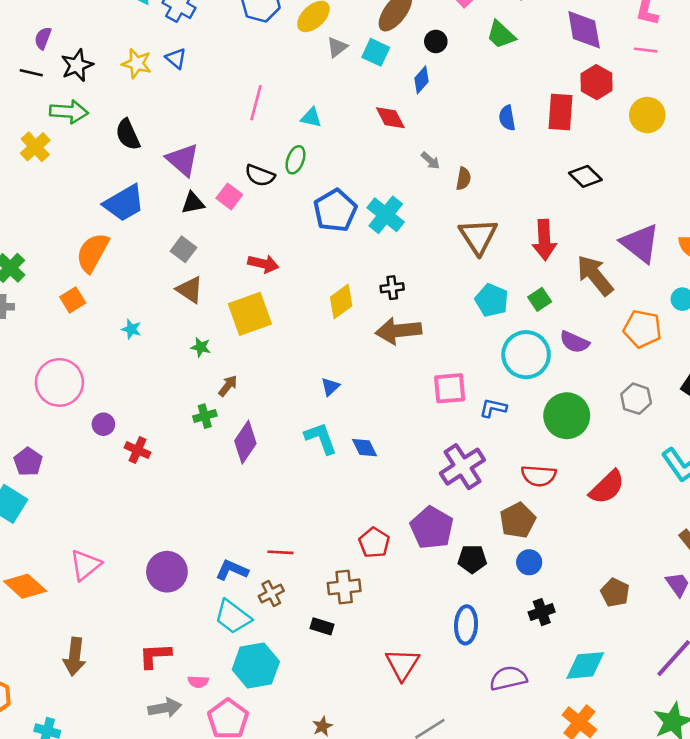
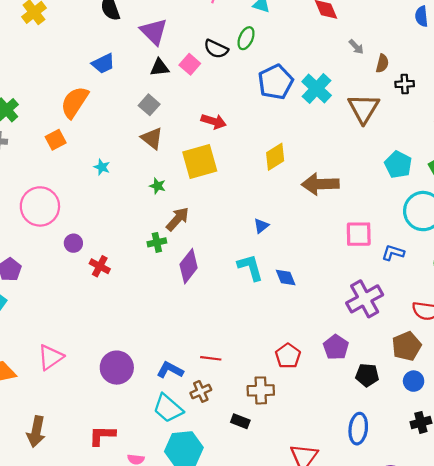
blue trapezoid: (124, 203) -> (103, 64), size x0.7
brown triangle: (478, 236) -> (364, 108), moved
black cross: (392, 288) -> (405, 84), moved
brown arrow: (228, 386) -> (178, 219), size x1.4
purple pentagon: (432, 528) -> (336, 347), size x0.7

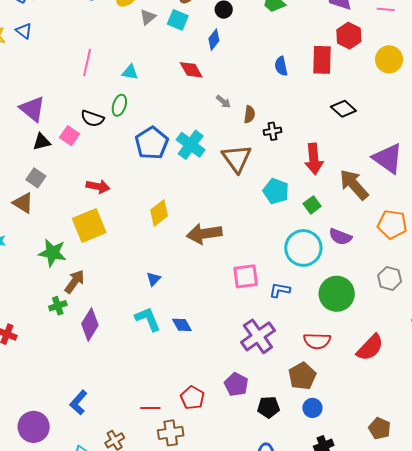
brown triangle: (152, 138) -> (23, 203), moved
cyan pentagon: (398, 165) -> (276, 191), moved
green star: (158, 186) -> (52, 253), size x1.8
red line: (211, 358) -> (150, 408), moved
blue L-shape: (170, 370) -> (78, 403), moved, turned -70

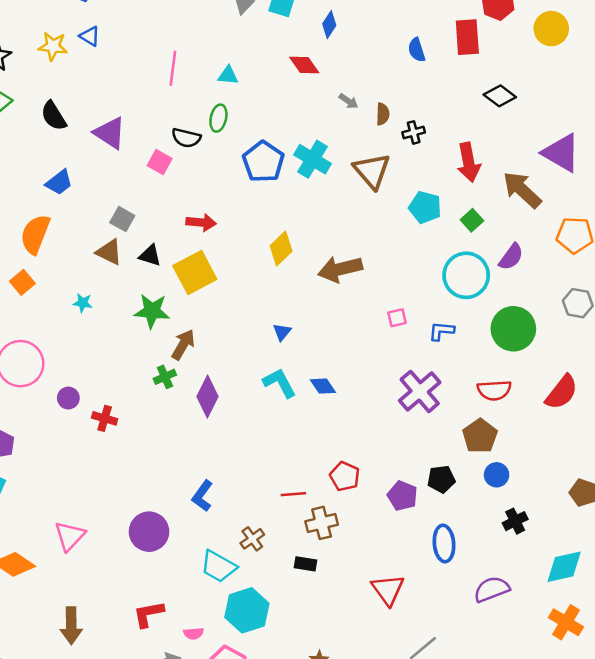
black triangle: (42, 142) -> (150, 255), moved, turned 36
purple semicircle: (340, 237) -> (511, 257), turned -70
pink square: (246, 276) -> (397, 318), size x0.6
purple pentagon: (236, 384) -> (402, 496), moved

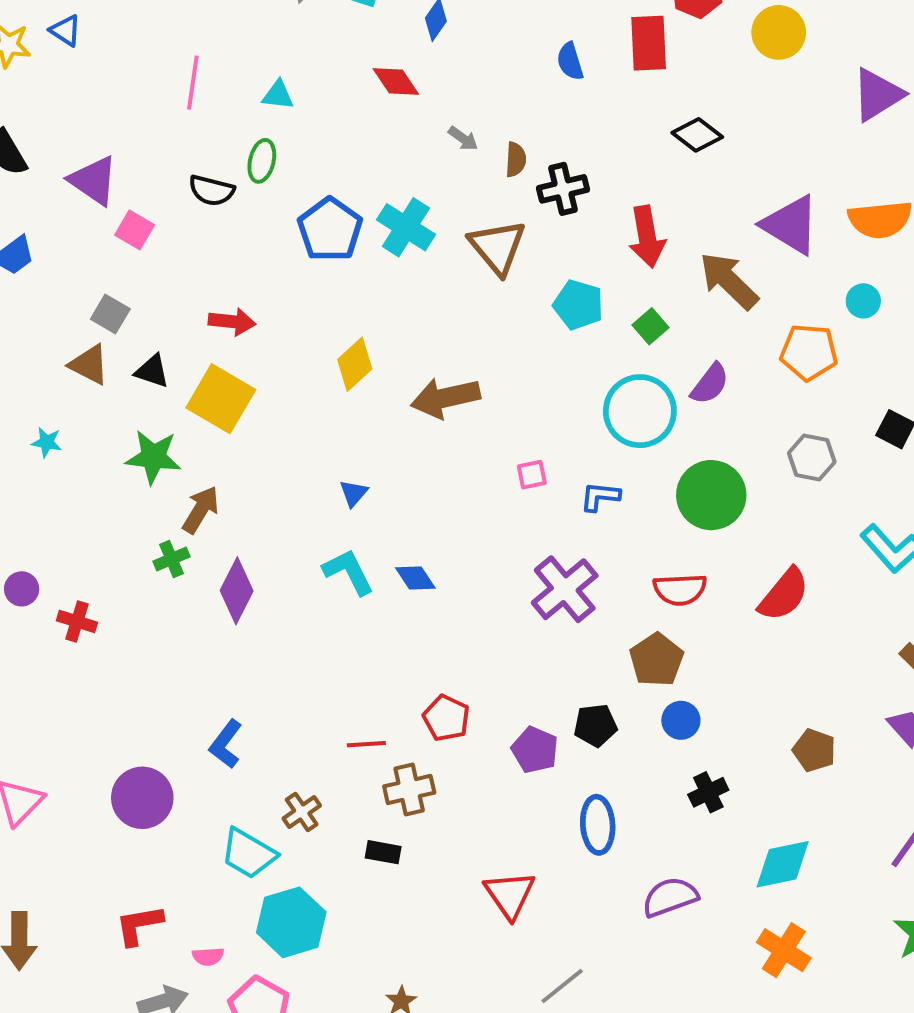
black cross: (414, 132) -> (563, 189), size x1.4
pink square: (160, 162) -> (135, 230), moved
yellow square: (195, 272) -> (221, 399), turned -33

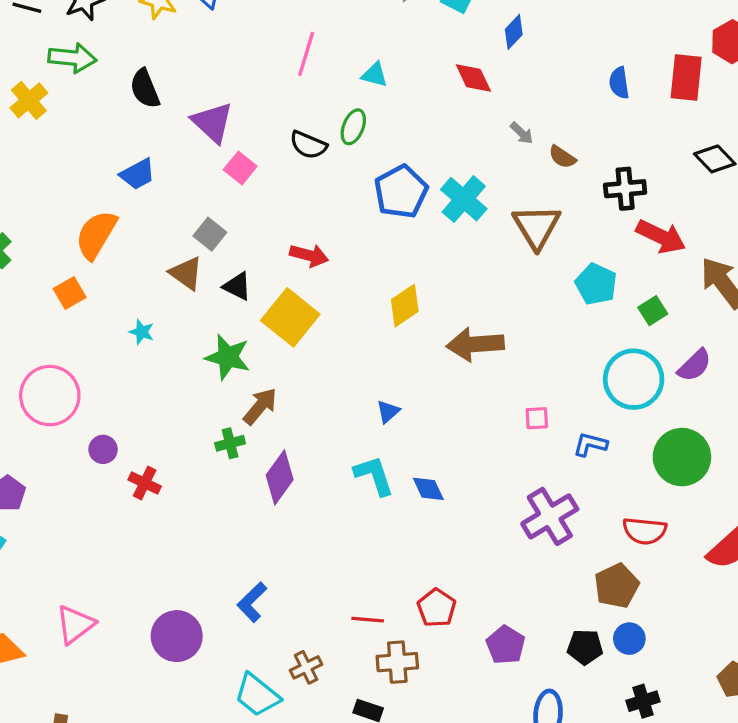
brown semicircle: (516, 160) -> (562, 157), turned 112
black cross: (563, 189) -> (625, 189), moved
red arrow: (647, 237) -> (661, 237), turned -63
black pentagon: (595, 725) -> (585, 647), moved

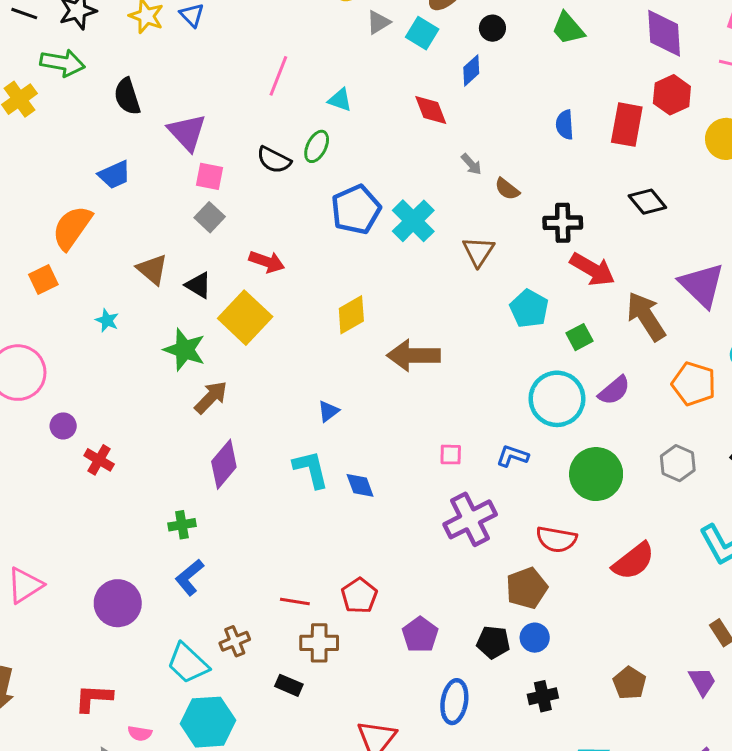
pink square: (240, 168) -> (209, 176), turned -32
brown triangle: (537, 227) -> (478, 251), size x0.7
gray square: (210, 234) -> (210, 217), moved
pink square: (537, 418) -> (451, 455), moved
green cross: (230, 443) -> (182, 525), moved

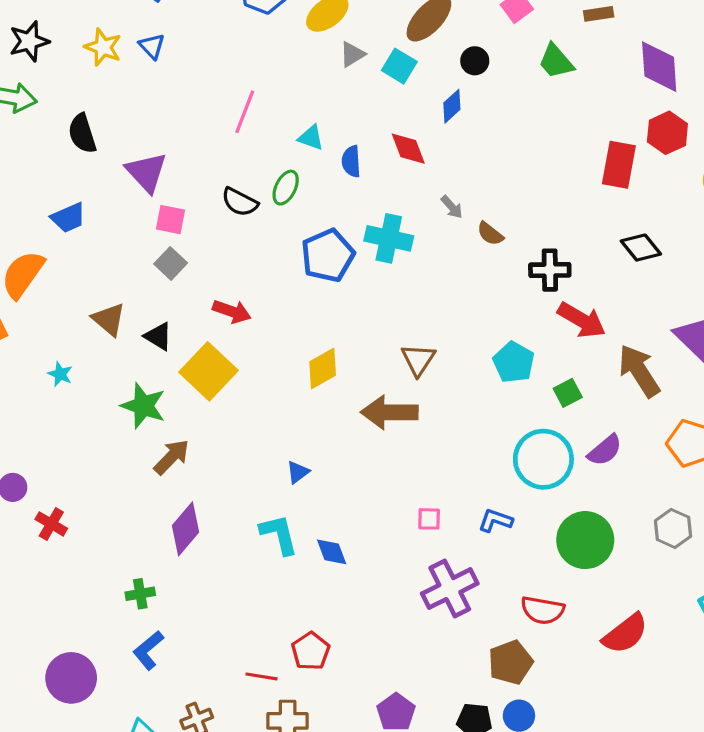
blue semicircle: (565, 125) -> (351, 161), moved
cyan cross: (413, 221) -> (389, 238), moved, turned -33
brown triangle: (478, 251) -> (418, 360), moved
red pentagon: (359, 596) -> (311, 651), moved

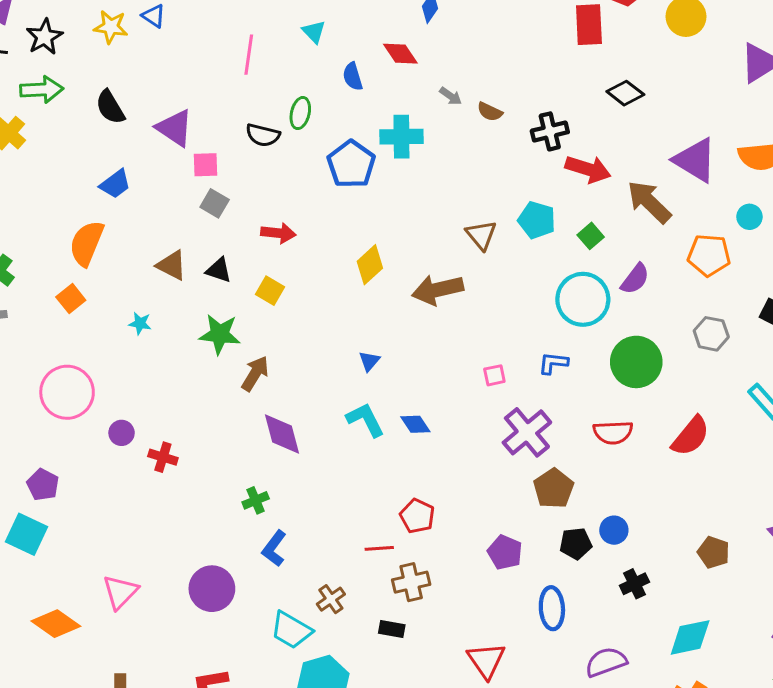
cyan triangle: (311, 138) -> (314, 32), moved, turned 40
brown triangle: (418, 360) -> (481, 235), moved
yellow square: (208, 371) -> (270, 291), size x0.6
purple diamond: (185, 529) -> (282, 434), turned -42
brown pentagon: (511, 662) -> (554, 488), moved

